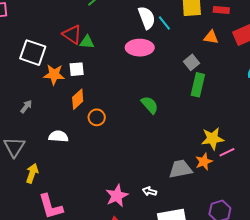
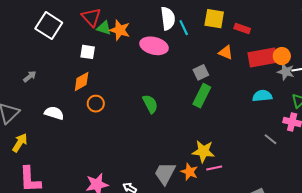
orange star: (54, 75) -> (120, 30), moved
orange star: (204, 162) -> (189, 172), turned 30
gray trapezoid: (180, 169) -> (165, 173), turned -65

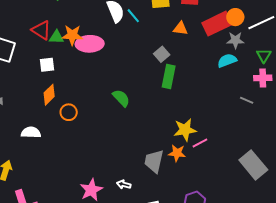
pink ellipse: (154, 46) -> (90, 44), moved
gray star: (286, 72) -> (235, 40), moved

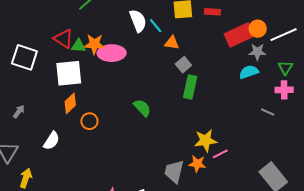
orange triangle: (180, 29) -> (172, 43), moved
white square: (47, 65) -> (69, 73), size x1.8
white semicircle: (31, 132) -> (52, 141), turned 120

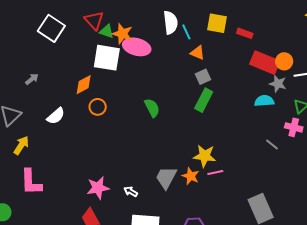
red rectangle: (239, 35) -> (265, 63), turned 32
white square: (69, 73) -> (107, 58), moved

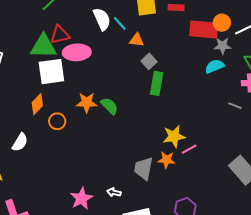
red triangle: (94, 20) -> (60, 35), moved, turned -45
green triangle: (107, 31) -> (43, 46), size x1.8
orange star: (122, 34) -> (87, 102), moved

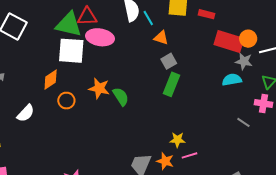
yellow star: (174, 136) -> (177, 140), size x0.7

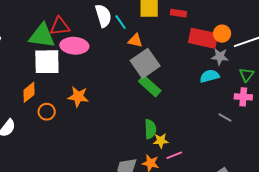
gray square: (169, 61) -> (145, 63), size x1.8
green rectangle: (171, 84) -> (150, 86), turned -65
green semicircle: (121, 97) -> (150, 129), moved, turned 36

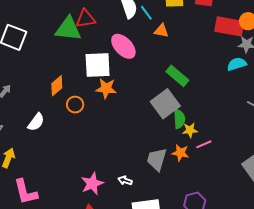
pink ellipse: (74, 46) -> (123, 46), moved, turned 44
white square: (47, 62) -> (98, 65), moved
gray square: (145, 63) -> (165, 104), moved

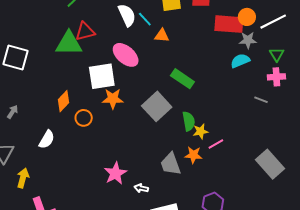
gray square: (165, 104) -> (157, 106), moved
gray trapezoid: (157, 159) -> (171, 164), turned -30
pink star: (92, 184) -> (115, 173), moved

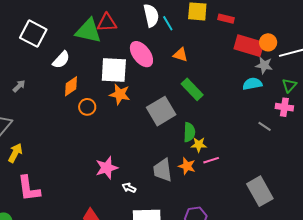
orange triangle: (162, 36) -> (180, 55), moved
white semicircle: (47, 139) -> (61, 60), moved

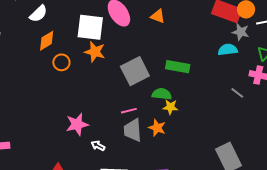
green rectangle: (192, 89) -> (178, 67), moved, turned -40
green semicircle: (189, 132) -> (162, 94), turned -90
pink line: (211, 160) -> (129, 111), moved

